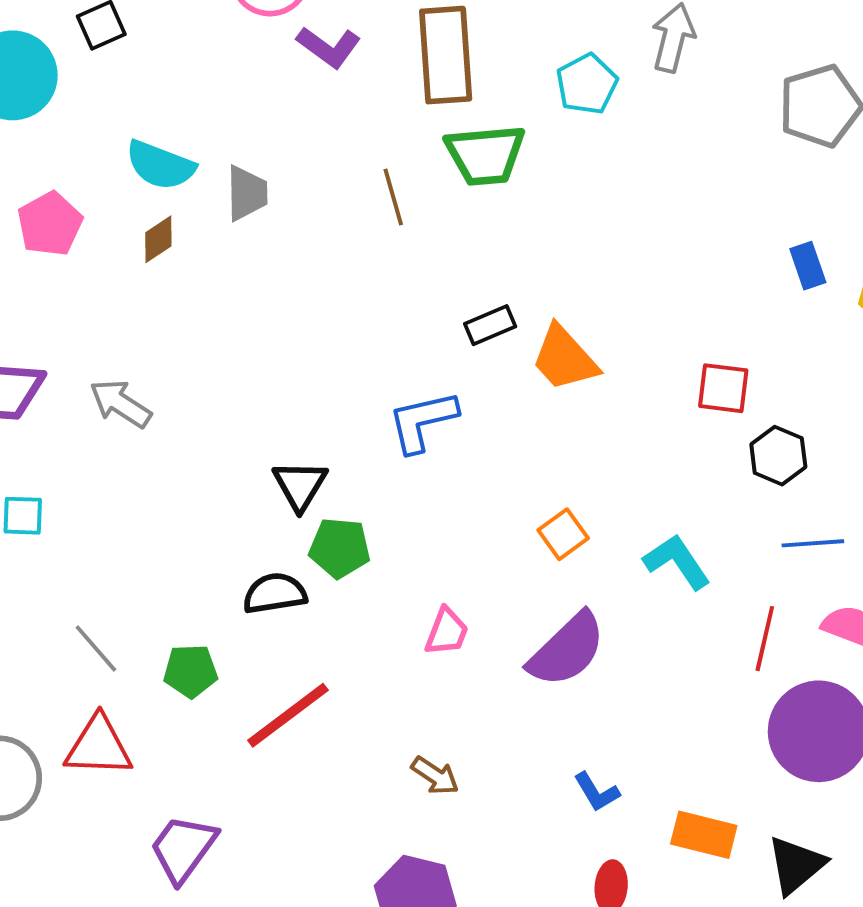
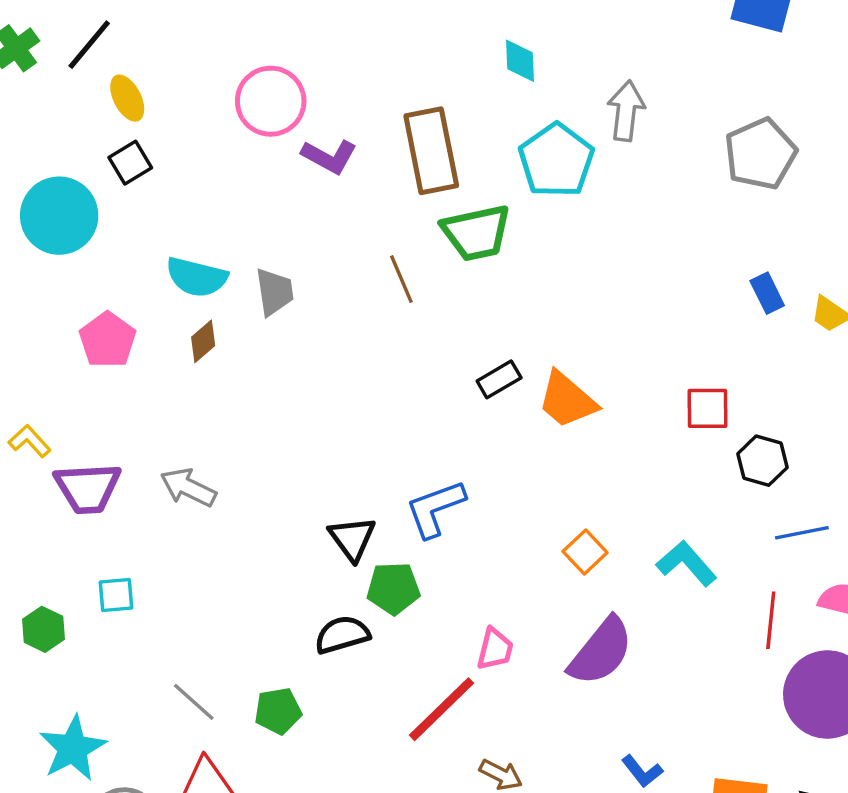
cyan pentagon: (587, 84) -> (556, 160), size x1.4
blue L-shape: (422, 421) -> (435, 508), moved
red line: (288, 715) -> (441, 709), moved

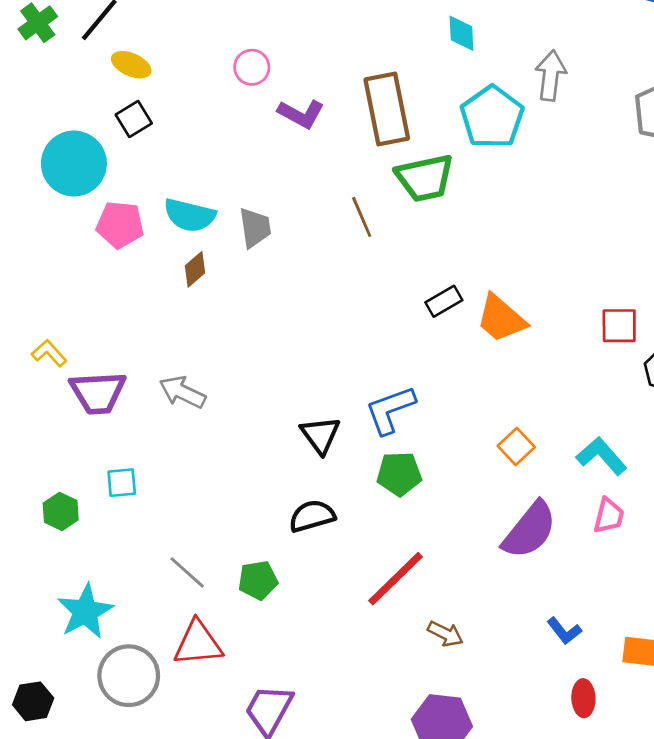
yellow ellipse: (127, 98) -> (131, 65), turned -39
pink circle: (271, 101) -> (252, 67), size x0.6
pink pentagon: (107, 340) -> (120, 225), moved, turned -30
green pentagon: (393, 588) -> (399, 474), moved
pink trapezoid: (495, 649) -> (609, 516), moved

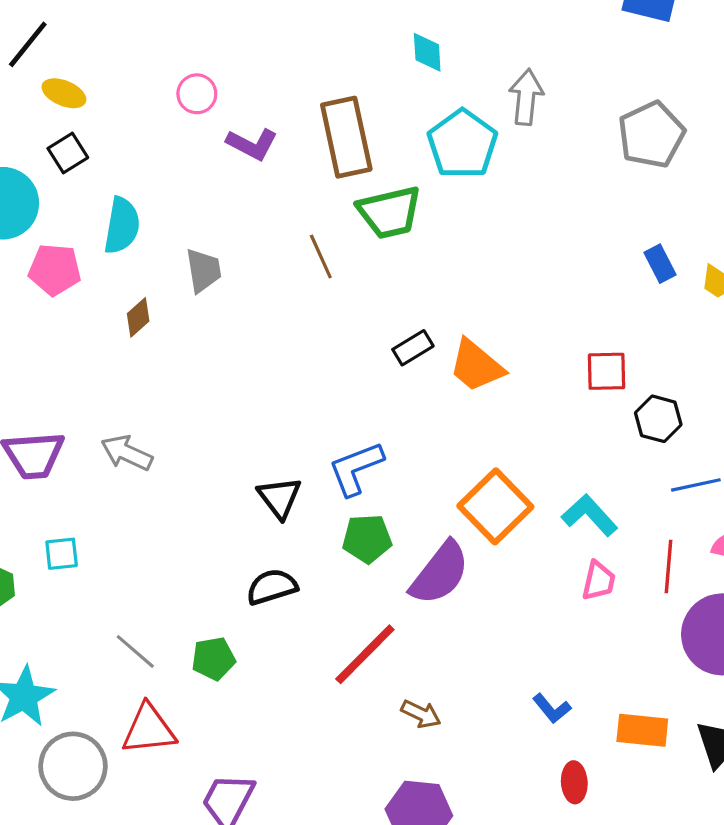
cyan semicircle: (190, 215) -> (122, 226), moved, turned -93
orange square: (516, 446) -> (495, 506), size x1.8
purple semicircle: (530, 530) -> (440, 573), moved

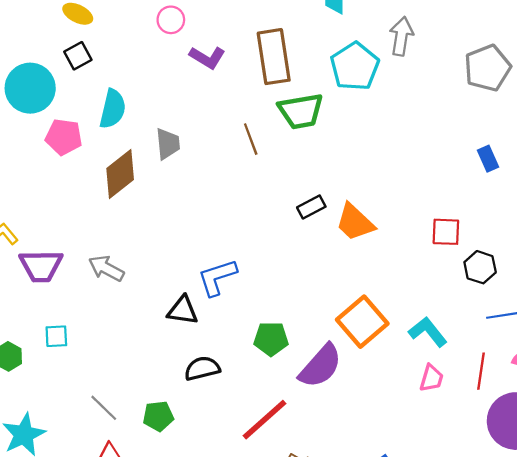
brown diamond: (138, 317) -> (120, 174), size x1.8
blue L-shape: (356, 468) -> (217, 277), moved
black triangle: (279, 498) -> (183, 310), moved, turned -48

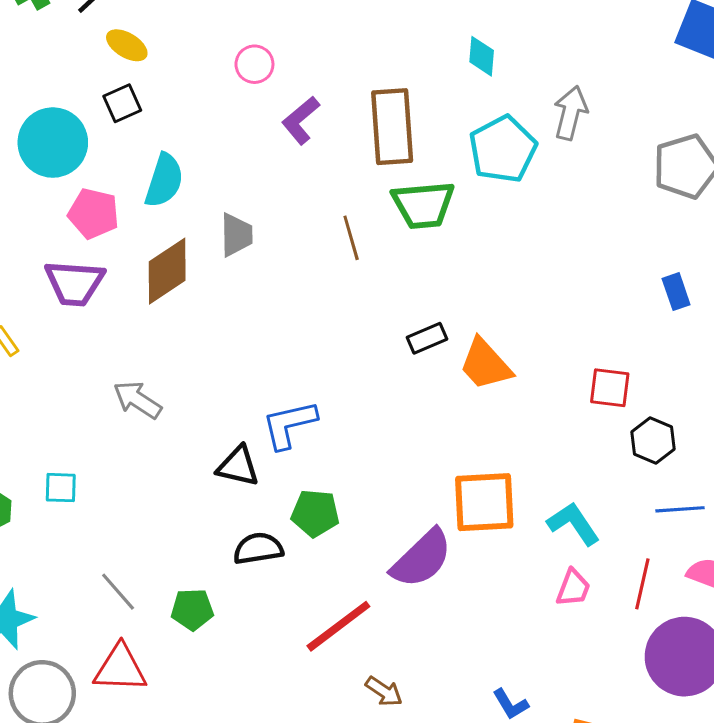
purple L-shape: (207, 57) -> (301, 120), turned 104
purple trapezoid: (41, 266) -> (75, 283), moved
orange square: (362, 322) -> (484, 502), turned 33
green pentagon: (271, 339) -> (315, 513), moved

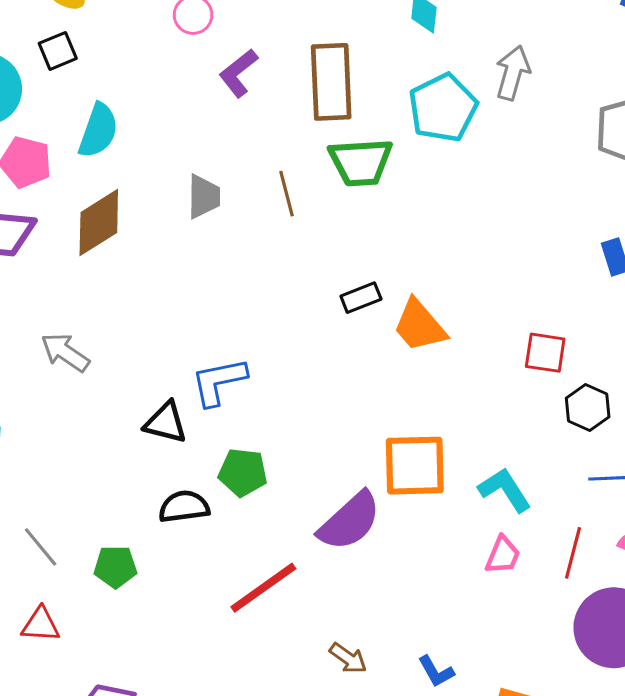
gray trapezoid: (236, 235) -> (204, 196), moved
red triangle: (120, 668) -> (41, 625), size x0.7
brown arrow: (384, 691) -> (348, 658), moved

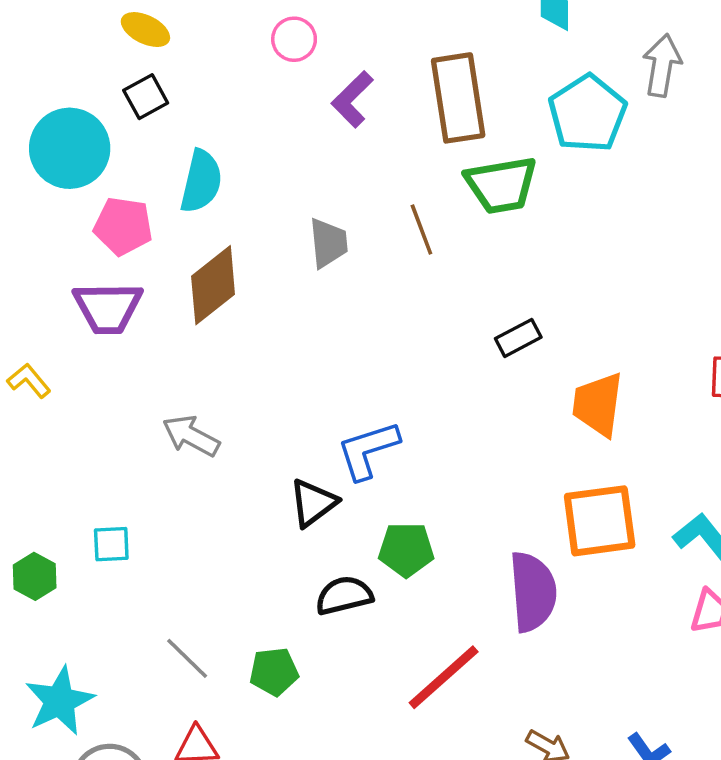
orange trapezoid: (420, 326) -> (598, 404), moved, turned 54
black triangle: (166, 423) -> (313, 503), turned -45
purple semicircle: (350, 521) -> (533, 592), turned -46

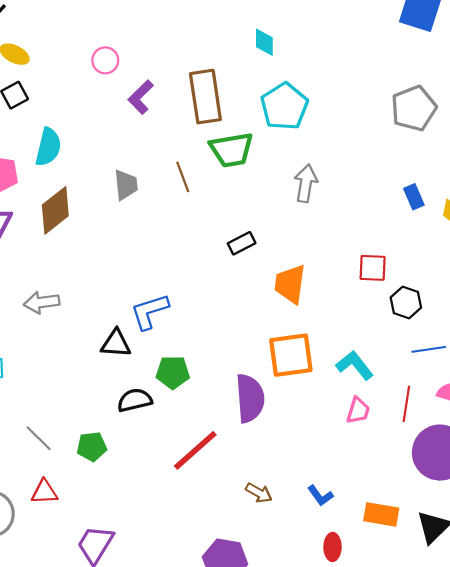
gray arrow: (662, 65) -> (306, 183), moved
gray arrow: (191, 436) -> (42, 302), turned -36
black triangle: (313, 503) -> (116, 344), turned 40

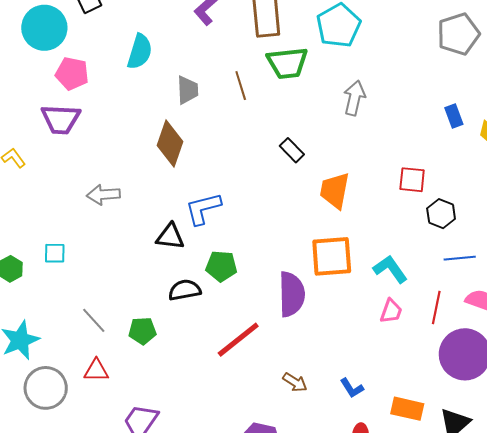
cyan semicircle: (48, 147) -> (140, 52), moved
brown diamond: (55, 210) -> (170, 144), moved, turned -36
black rectangle: (242, 243) -> (292, 150), turned 70

